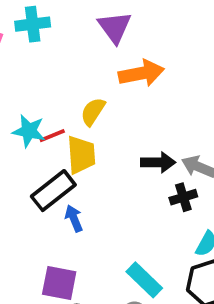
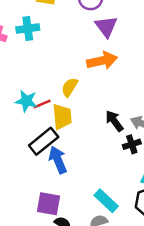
purple triangle: (115, 27) -> (106, 27), moved
black arrow: (158, 162) -> (114, 121), turned -125
blue arrow: (74, 218) -> (58, 160), size x1.5

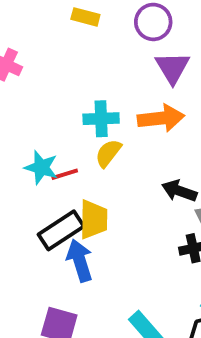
cyan cross: (28, 29) -> (101, 119), moved
yellow trapezoid: (62, 117) -> (94, 219), moved
black arrow: (114, 121) -> (179, 191), moved, turned -40

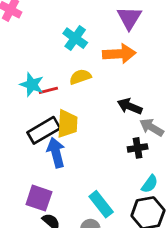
cyan cross: (101, 119) -> (75, 38), moved, turned 35
yellow semicircle: (108, 153) -> (80, 77), turned 30

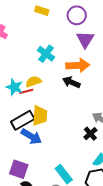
yellow semicircle: (80, 77) -> (33, 82), moved
black arrow: (130, 106) -> (71, 82), moved
black cross: (138, 148) -> (90, 134), turned -32
blue arrow: (56, 153) -> (31, 136), turned 135

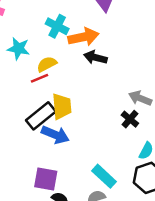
orange arrow: (78, 65) -> (83, 37), moved
cyan star: (14, 87) -> (19, 49), moved

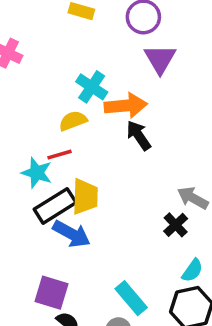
cyan star: (19, 49) -> (37, 173), moved
black arrow: (95, 57) -> (139, 135), turned 35
yellow semicircle: (47, 64) -> (73, 121), moved

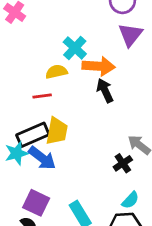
cyan star: (37, 173) -> (17, 153), moved, turned 30
purple square: (51, 293) -> (36, 203), moved

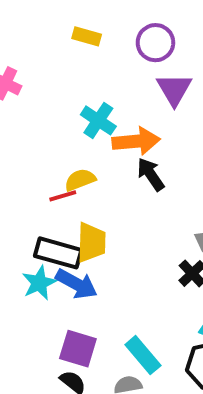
yellow semicircle: (56, 72) -> (80, 180), moved
black rectangle: (33, 135) -> (58, 253), turned 48

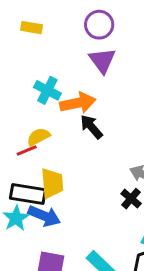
purple circle: (155, 43) -> (99, 25), moved

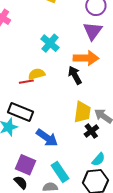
orange arrow: (78, 103) -> (86, 58), moved
yellow trapezoid: (52, 183) -> (82, 112), moved
blue arrow: (44, 216) -> (47, 138), moved

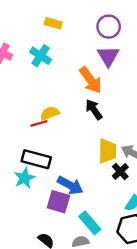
cyan cross: (50, 43) -> (41, 56), moved
orange arrow: (86, 58) -> (91, 80), moved, turned 60
purple square: (25, 165) -> (58, 202), moved

